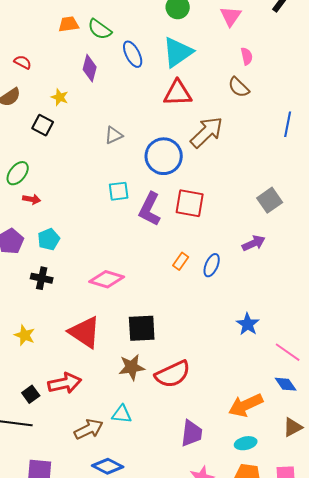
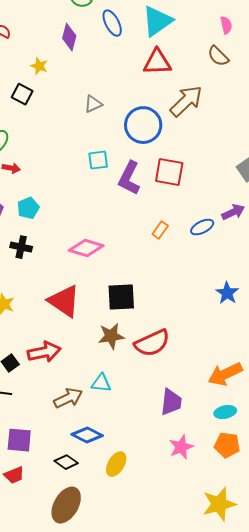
blue ellipse: (212, 265) -> (202, 227), moved, turned 40

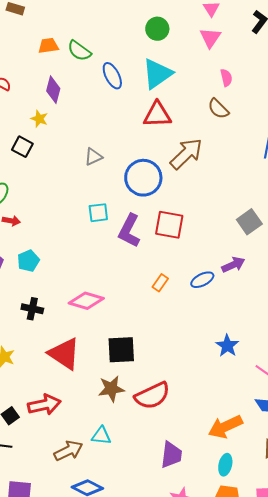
purple diamond: (69, 37) -> (53, 90), moved
black cross: (21, 247) -> (32, 309), moved
cyan ellipse: (225, 412) -> (225, 465), turned -65

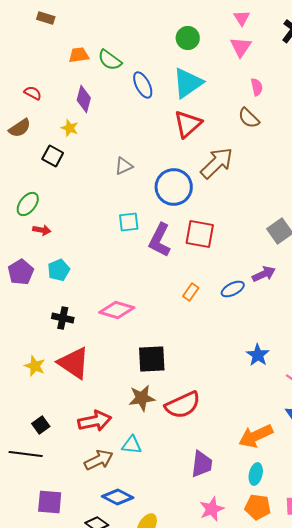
red triangle: (157, 115) -> (188, 124), turned -40
red triangle: (64, 354) -> (74, 363), moved
red arrow: (44, 405) -> (95, 421), moved

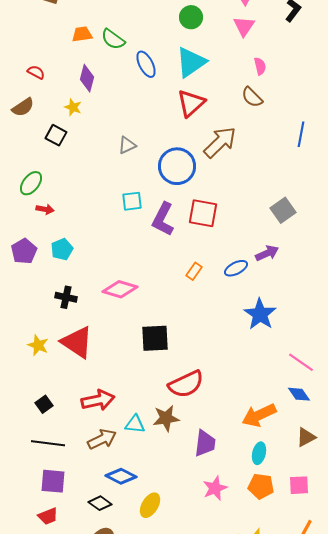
blue star: (258, 355) -> (260, 314), moved, size x1.4
brown star: (142, 398) -> (166, 418), moved
black line: (26, 454) -> (48, 443), moved

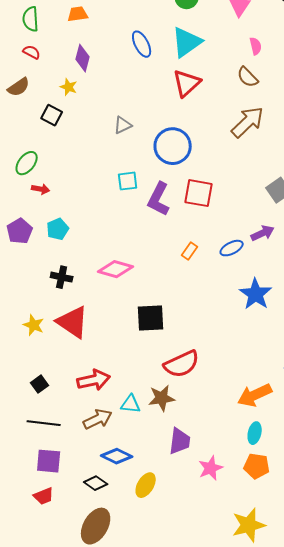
green semicircle: (113, 39) -> (31, 19), moved, turned 50
brown arrow: (220, 142) -> (248, 122), moved
purple trapezoid: (205, 443) -> (180, 441), moved

